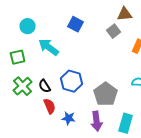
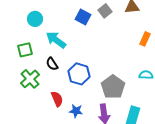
gray square: (114, 31) -> (105, 11), moved
black semicircle: (45, 86) -> (52, 64), moved

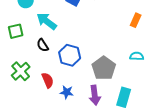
green cross: (30, 79) -> (21, 71), moved

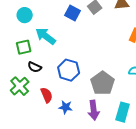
green square: (16, 31) -> (24, 47), moved
black semicircle: (43, 45) -> (35, 67), moved, turned -32

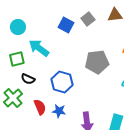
gray pentagon: (103, 83) -> (97, 62), moved, turned 30
blue star: (66, 107) -> (59, 111), moved

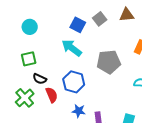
cyan arrow: (39, 48) -> (72, 48), moved
red semicircle: (40, 107) -> (52, 95), moved
blue star: (59, 111) -> (79, 111), moved

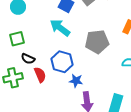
green cross: (25, 98) -> (13, 78), turned 30
blue star: (79, 111) -> (76, 81), moved

